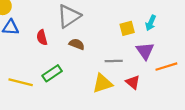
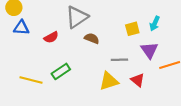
red semicircle: (42, 37) -> (51, 37), turned -104
brown semicircle: (77, 44) -> (92, 38), moved

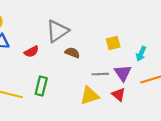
cyan arrow: (155, 23) -> (141, 54), moved
purple triangle: (149, 50) -> (123, 73), moved
green rectangle: (61, 71) -> (41, 86), turned -42

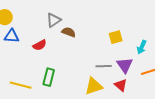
gray triangle: (57, 31) -> (54, 20), moved, size x0.7
brown semicircle: (72, 53) -> (69, 32), moved

